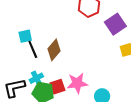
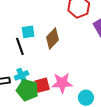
cyan square: (25, 36) -> (28, 32), moved
brown diamond: (54, 50) -> (52, 38), moved

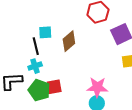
cyan cross: (22, 75) -> (35, 66), moved
pink star: (62, 83) -> (97, 87), moved

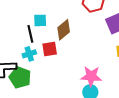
red square: (54, 87) -> (50, 49), moved
green pentagon: (39, 90) -> (20, 77), moved

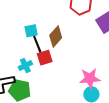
black line: (30, 34) -> (37, 44), moved

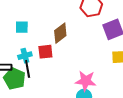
cyan square: (31, 31) -> (22, 27), moved
black line: (37, 44) -> (28, 69), moved

